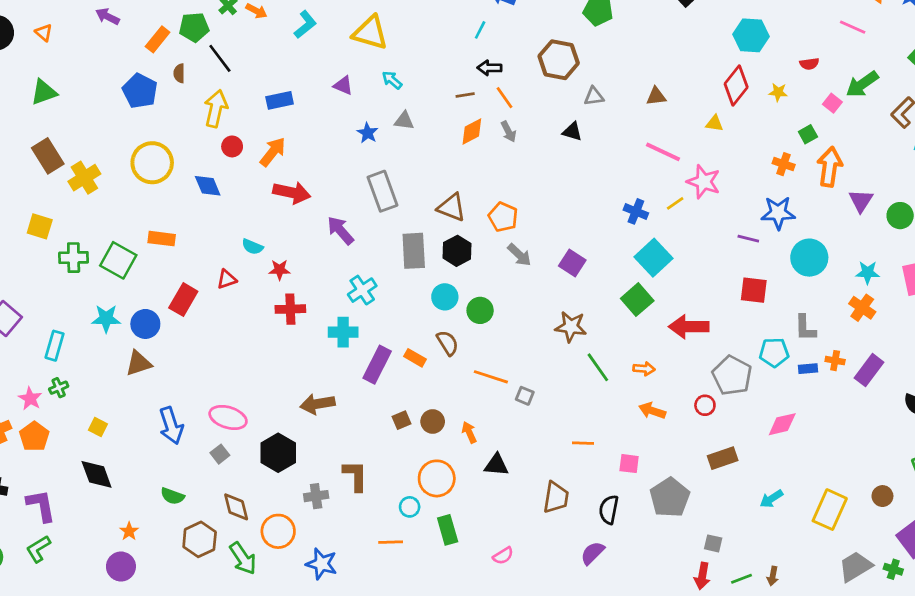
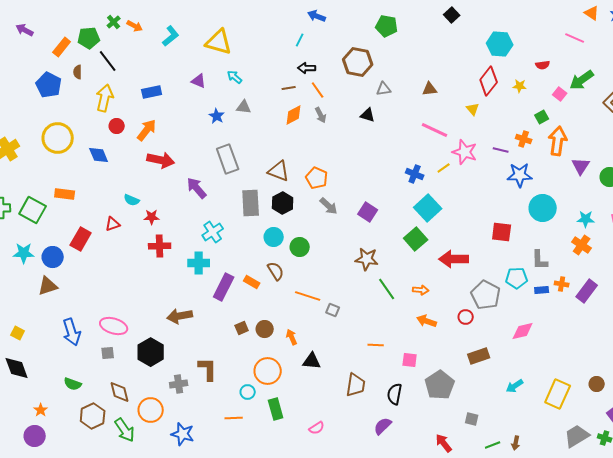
yellow triangle: (714, 123) -> (473, 109), turned 40
purple line: (748, 239) -> (501, 150), moved
gray square: (220, 454) -> (108, 353), turned 32
red arrow: (702, 576) -> (444, 443), moved, turned 132

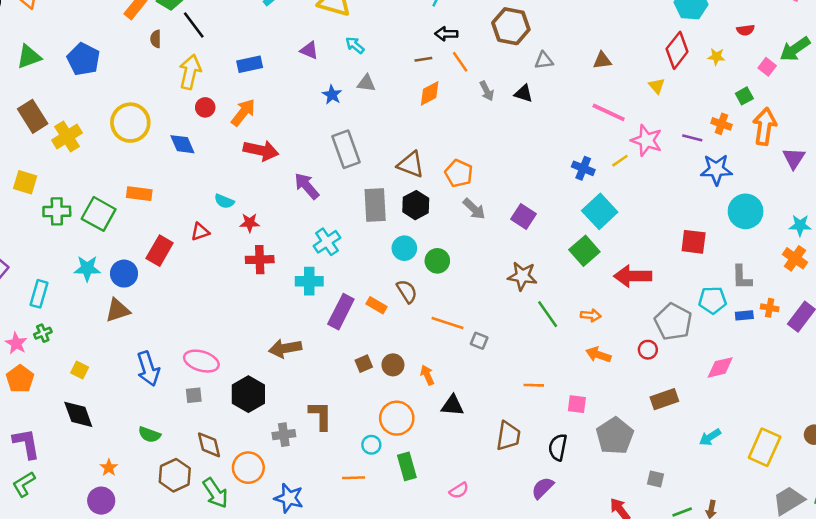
blue pentagon: (49, 85) -> (83, 59), moved
gray arrow: (321, 115) -> (487, 91), moved

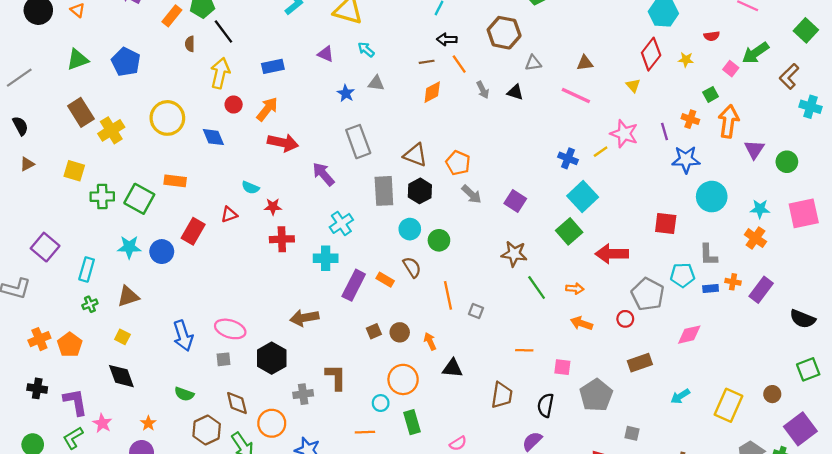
pink line: (609, 112) -> (576, 96), moved
purple line: (692, 138) -> (665, 131), turned 60
brown triangle: (118, 310) -> (128, 296), moved
orange line: (447, 323) -> (448, 295), turned 60
pink star: (16, 343) -> (102, 423), moved

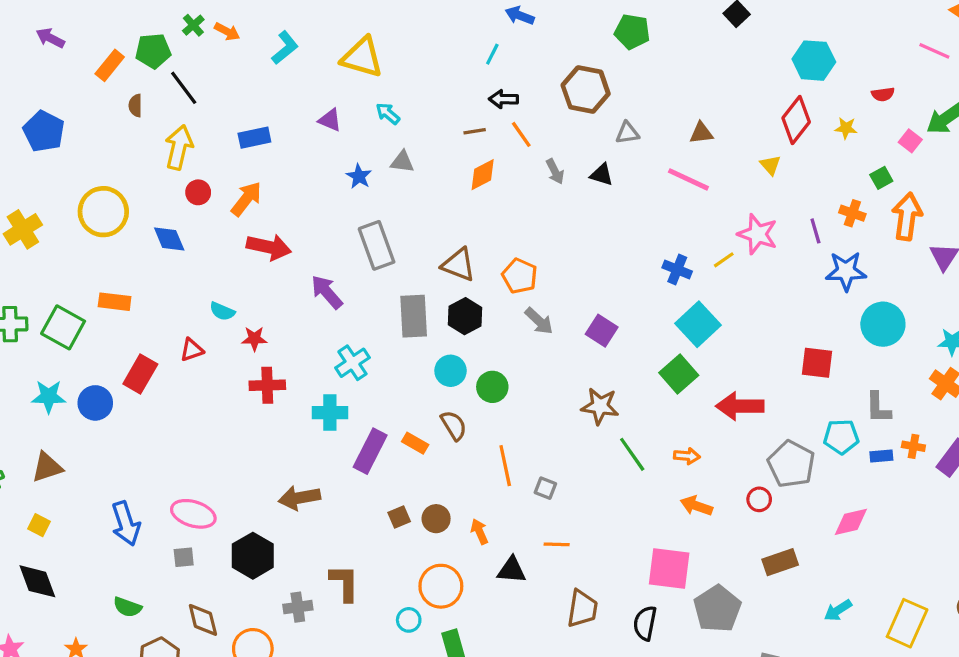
orange line: (524, 350) -> (557, 544), moved
pink square: (562, 367) -> (669, 568), size x1.8

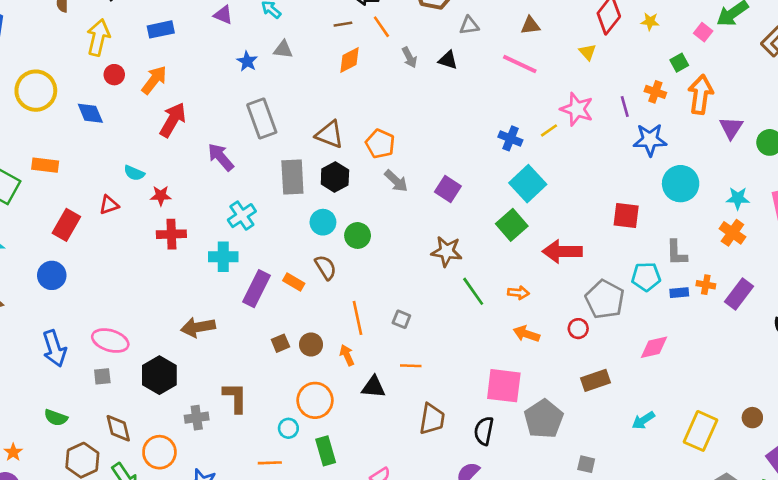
red arrow: (269, 247) -> (173, 120), turned -72
blue circle: (95, 403) -> (52, 275), moved
orange line: (505, 466) -> (358, 318), moved

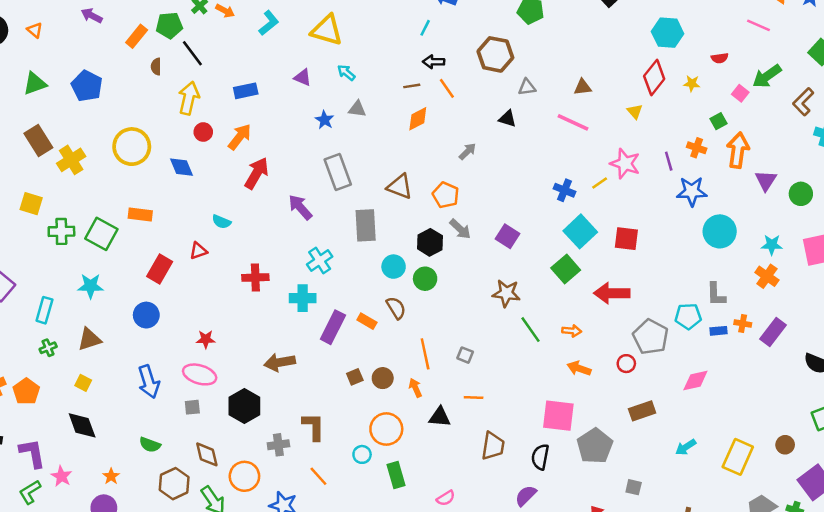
gray arrow: (409, 57) -> (468, 151), moved, turned -108
black hexagon: (335, 177) -> (430, 242), moved
red star: (161, 196) -> (206, 339), moved
red square: (626, 216) -> (626, 239), moved
orange line: (270, 463) -> (318, 476), moved, turned 50

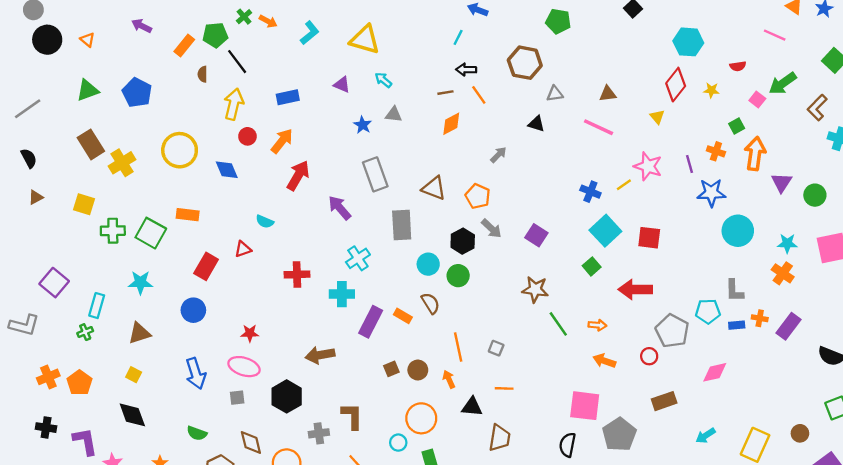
green square: (566, 269) -> (592, 266), size x0.7
green cross: (48, 348) -> (85, 332), moved
brown trapezoid: (493, 446) -> (500, 438), moved

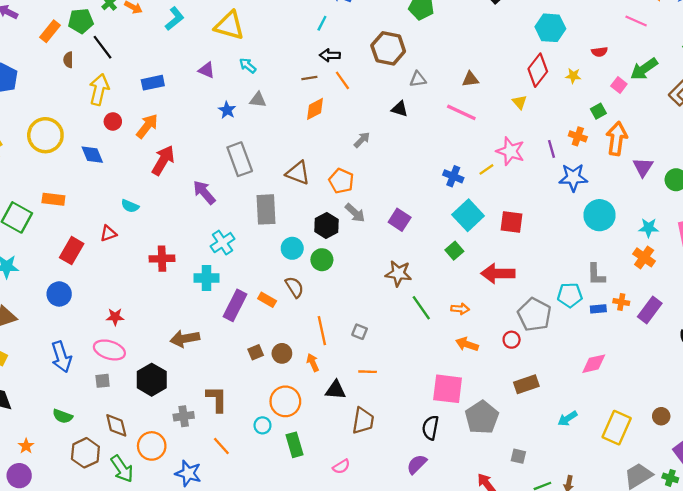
pink diamond: (715, 372) -> (594, 364), moved

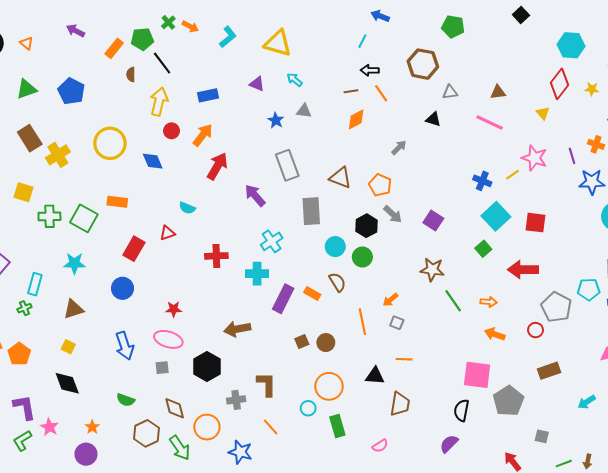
orange arrow: (313, 363) -> (391, 300), moved, turned -105

